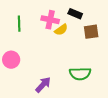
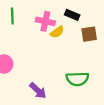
green line: (19, 24) -> (12, 16), moved
purple arrow: (43, 85) -> (38, 91), turned 90

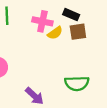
brown square: (89, 34) -> (78, 32), moved

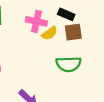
green semicircle: (77, 83) -> (69, 64), moved

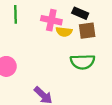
yellow semicircle: (50, 33) -> (64, 32), turned 42

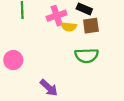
pink cross: (51, 20) -> (57, 16), turned -30

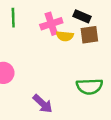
green semicircle: (87, 56) -> (89, 86), moved

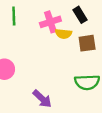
black rectangle: (82, 16) -> (80, 15), turned 35
brown square: (89, 35) -> (87, 43), moved

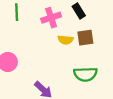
yellow semicircle: (63, 34) -> (65, 40), moved

